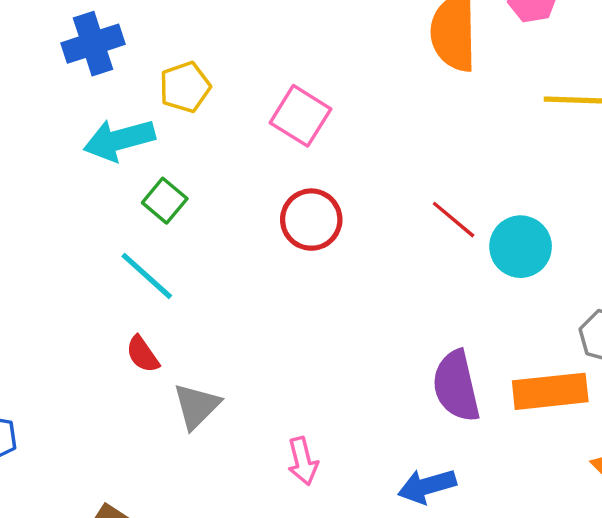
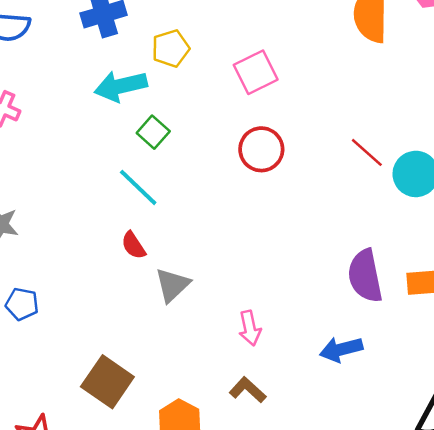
pink square: (300, 116) -> (256, 72), turned 30

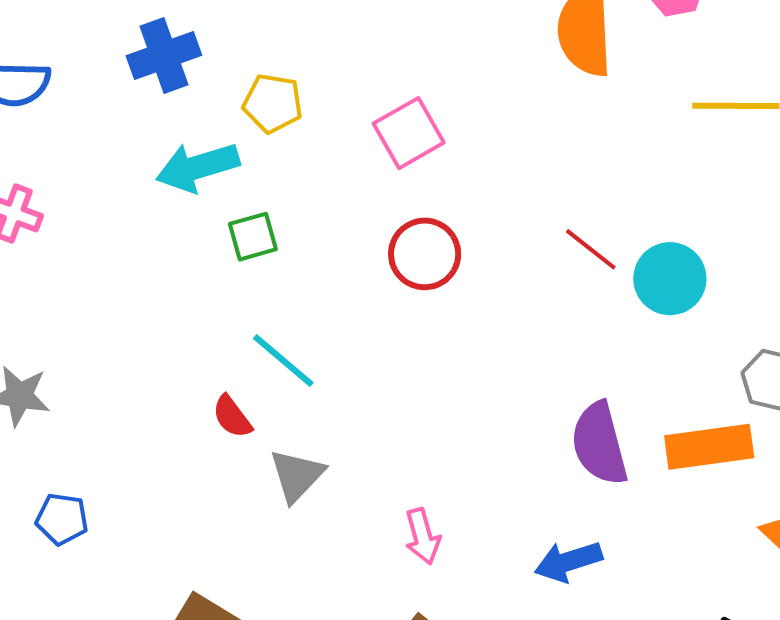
yellow pentagon: (171, 48) -> (273, 103), turned 30
green square: (153, 132) -> (253, 237), turned 36
cyan line: (138, 187) -> (283, 361), moved

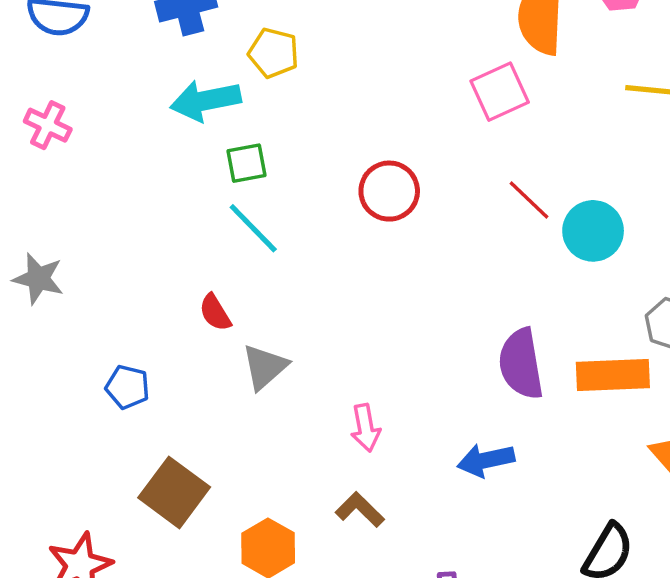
pink square: (409, 133) -> (500, 92), moved
cyan line: (283, 361) -> (253, 228), moved
blue pentagon: (62, 519) -> (128, 387), moved

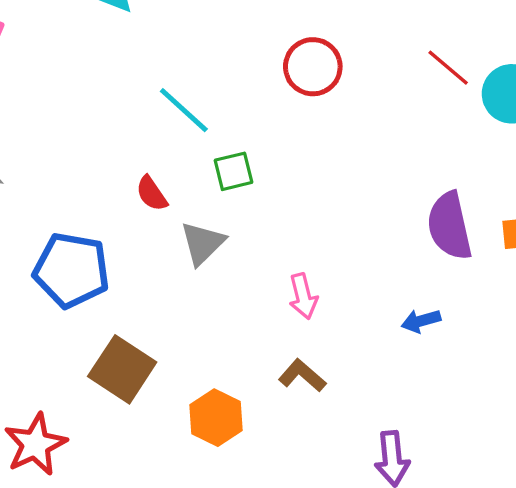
green square: (247, 163) -> (233, 171), moved
blue pentagon: (128, 387) -> (71, 270), size x1.8
blue arrow: (486, 460) -> (421, 321), size x0.7

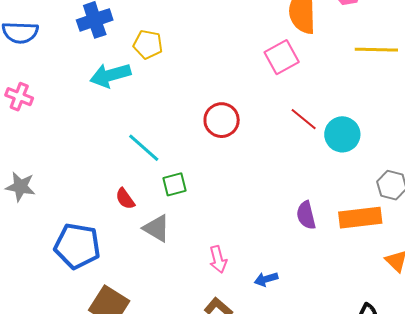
purple semicircle: (449, 226) -> (306, 215), size x0.7
gray triangle: (203, 243) -> (157, 228), turned -44
blue arrow: (421, 321) -> (266, 279), moved

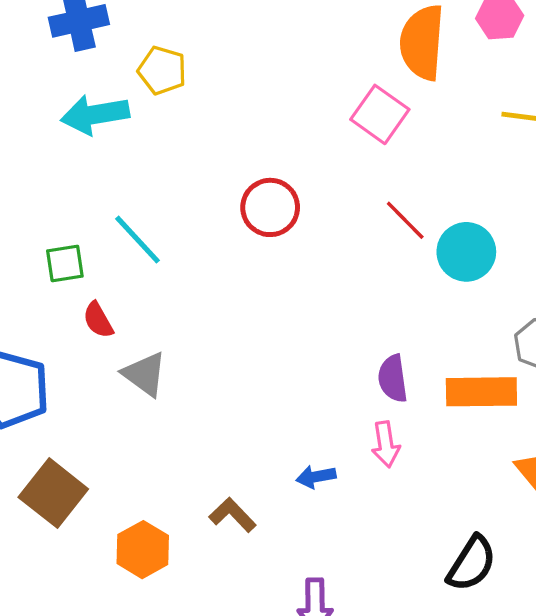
pink square: (282, 57) -> (380, 114), turned -32
green square: (174, 184) -> (65, 264), moved
pink arrow: (218, 259) -> (386, 444), moved

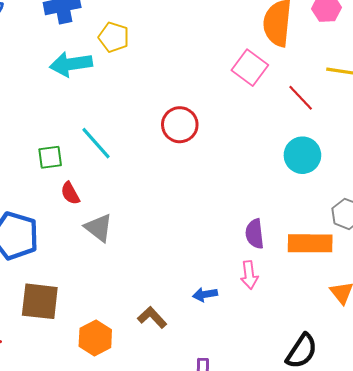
red line: (405, 220) -> (301, 98), moved
brown square: (53, 493) -> (40, 301), turned -33

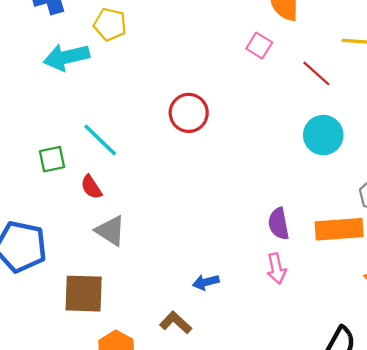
pink square: (250, 68) -> (259, 46), size x0.7
red semicircle: (70, 193) -> (91, 187), moved
blue arrow: (205, 294) -> (206, 282), moved
brown square: (40, 301) -> (84, 294), moved

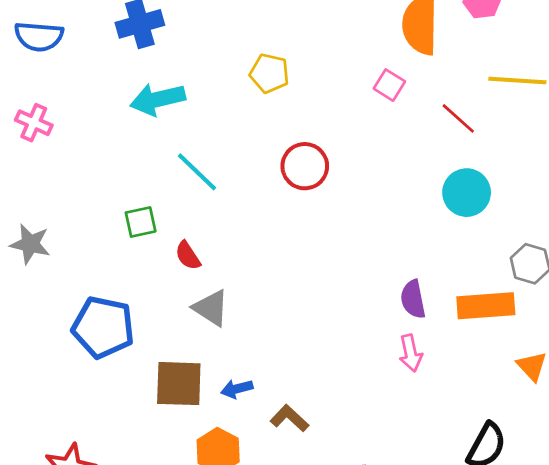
yellow pentagon: (110, 24) -> (269, 73), moved
cyan line: (100, 140) -> (197, 172), moved
blue arrow: (206, 282) -> (237, 389), moved

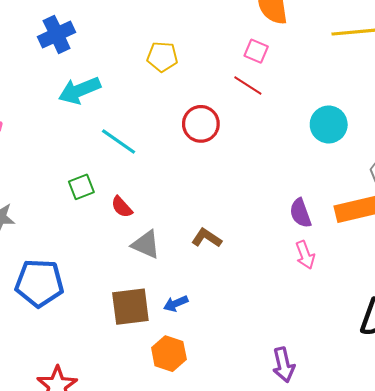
red line: (458, 118) -> (248, 85), moved
blue pentagon: (103, 327) -> (39, 283), moved
brown L-shape: (289, 418) -> (207, 238), moved

